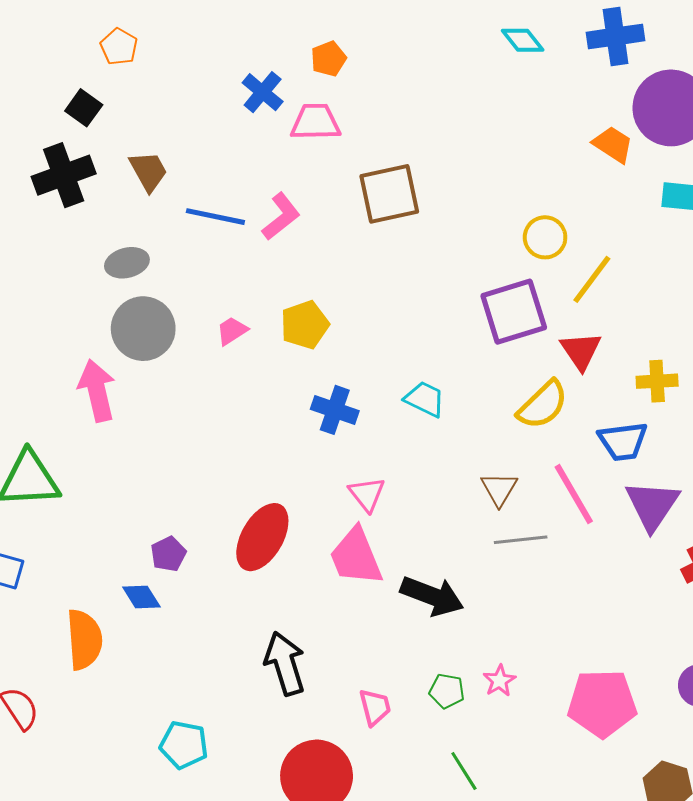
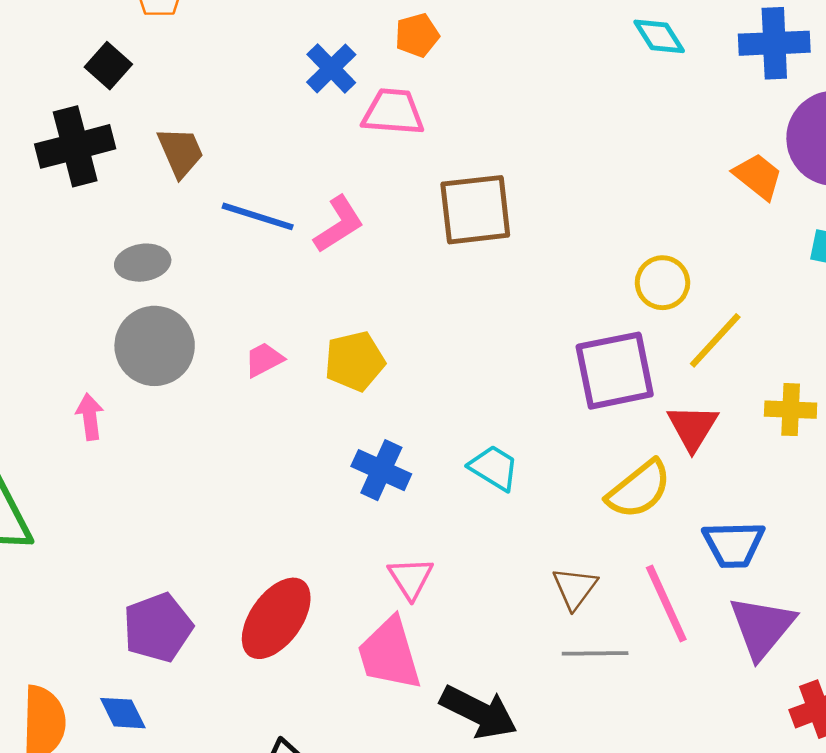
yellow cross: (657, 381) -> (791, 410), moved
pink arrow: (97, 390) -> (90, 417), size x0.6
purple pentagon: (168, 554) -> (158, 628), size x1.6
blue diamond: (141, 597) -> (123, 713), moved

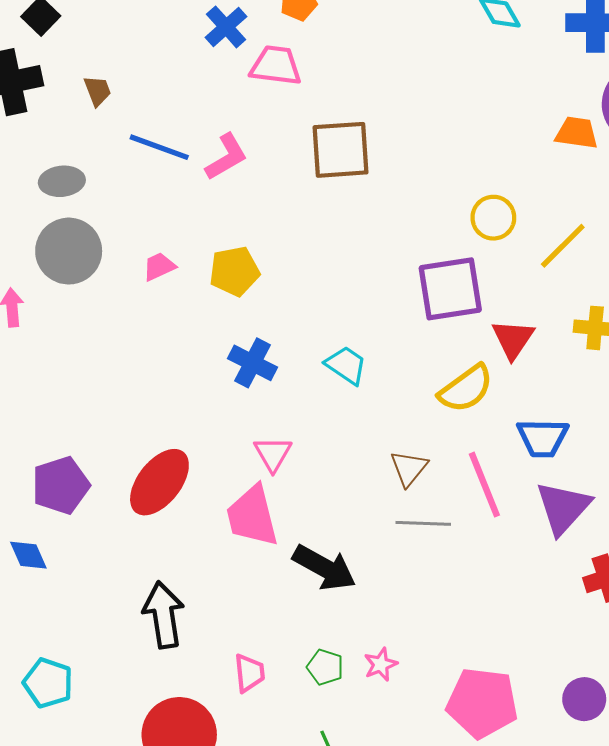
brown trapezoid: (180, 152) -> (97, 91), size x0.7
orange trapezoid: (758, 176) -> (577, 133), turned -33
yellow line: (715, 340) -> (563, 246), moved

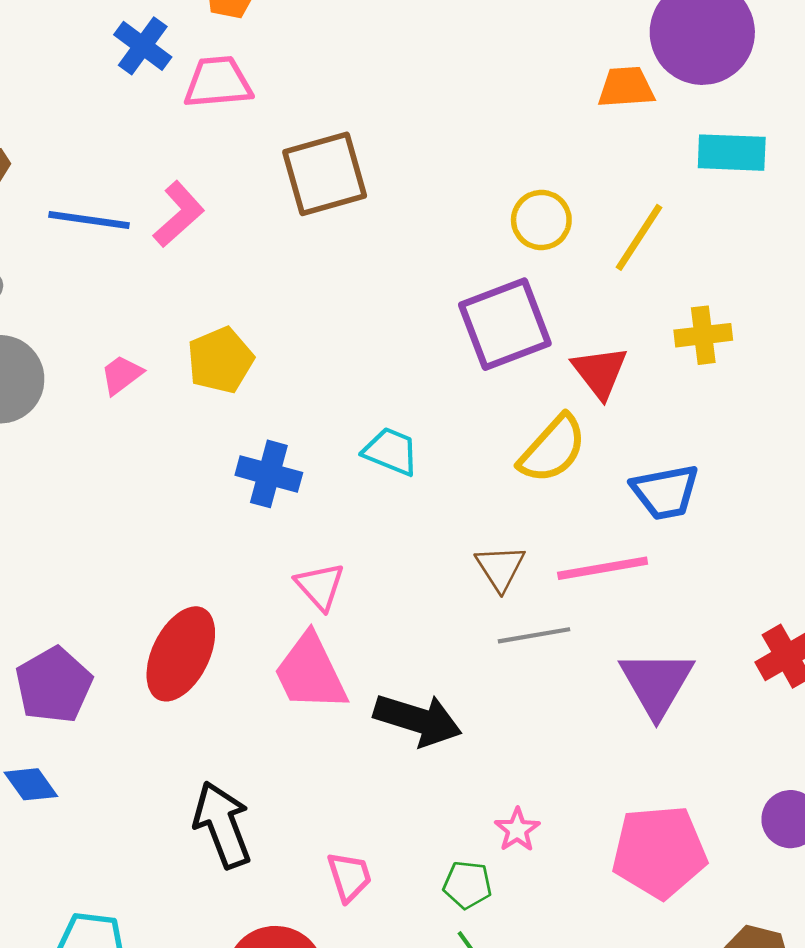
pink line: (484, 485) -> (603, 568), turned -66
purple triangle: (563, 508) -> (657, 683), moved
green pentagon: (325, 667) -> (467, 885), moved

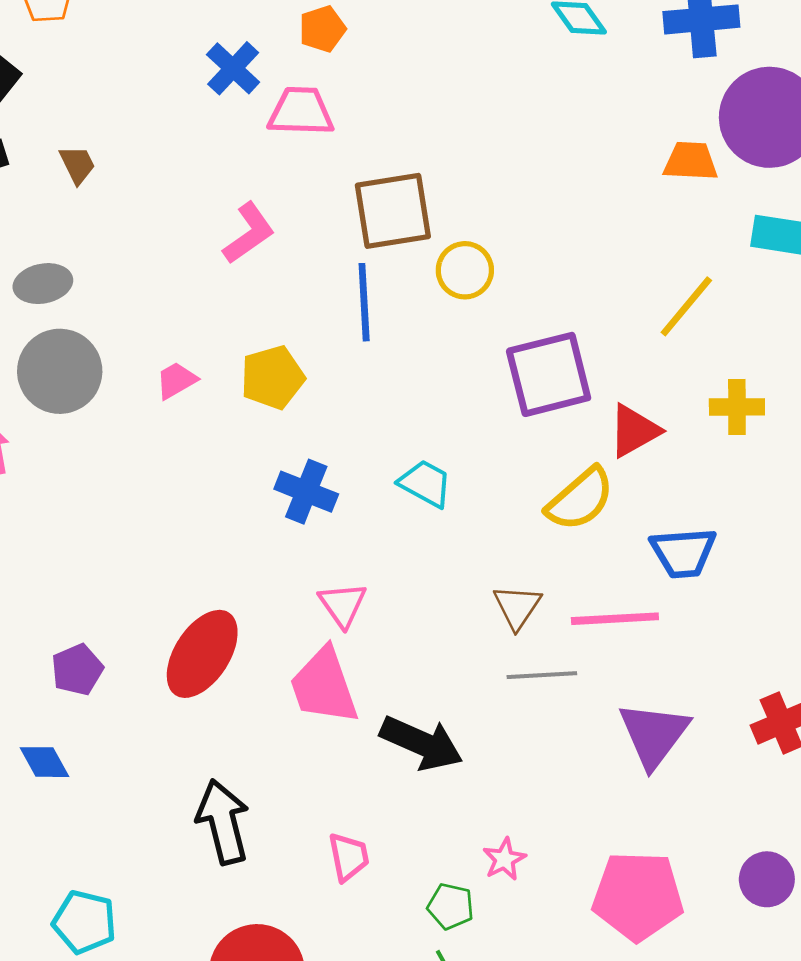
blue line: (89, 220) -> (364, 302), moved, turned 72
yellow circle: (541, 220) -> (465, 270), moved
red triangle: (600, 372) -> (634, 431), turned 32
purple pentagon: (54, 685) -> (77, 670), size x0.7
pink trapezoid: (349, 877) -> (349, 857), moved

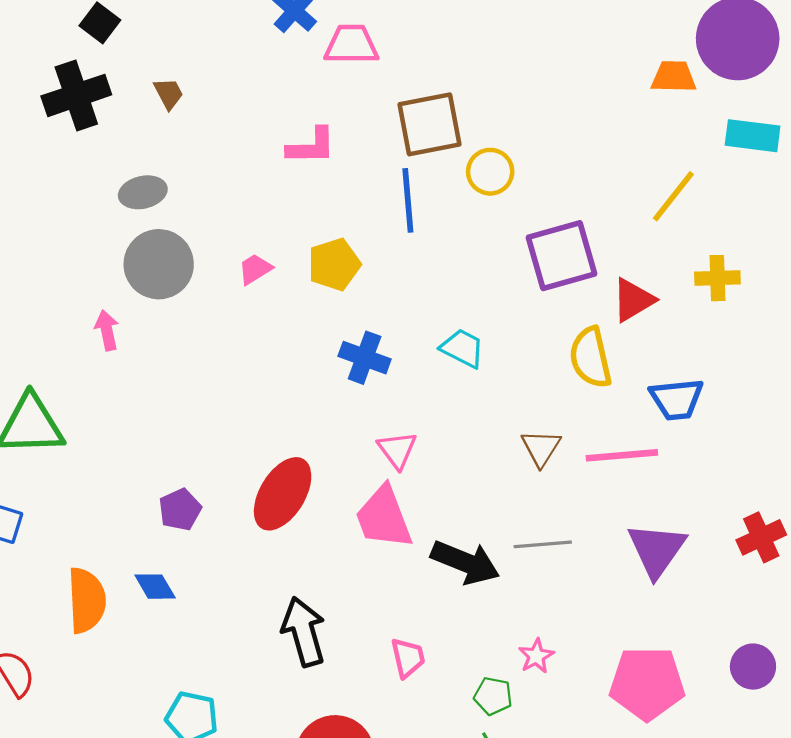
pink L-shape: (249, 233) -> (311, 146), turned 36
yellow semicircle: (580, 499) -> (590, 358), turned 120
gray line: (542, 675) -> (543, 544), moved

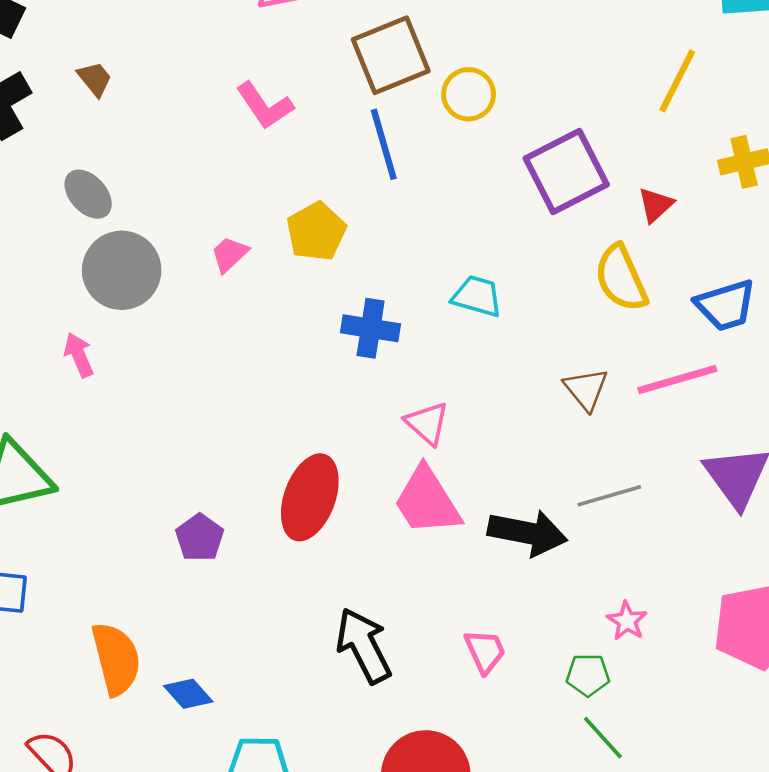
pink L-shape: (311, 146) -> (265, 106), turned 68
gray ellipse: (143, 192) -> (88, 194), turned 72
red triangle: (633, 300) -> (656, 205), size x0.7
blue diamond: (155, 587) -> (188, 694), moved

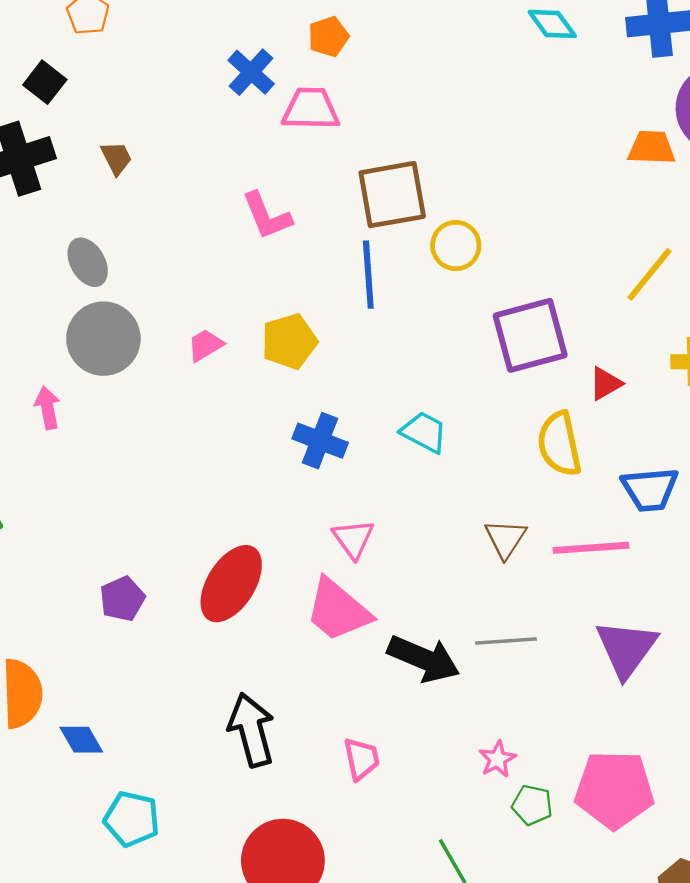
pink trapezoid: (427, 501) -> (338, 610), turned -30
green pentagon: (588, 675) -> (532, 805), moved

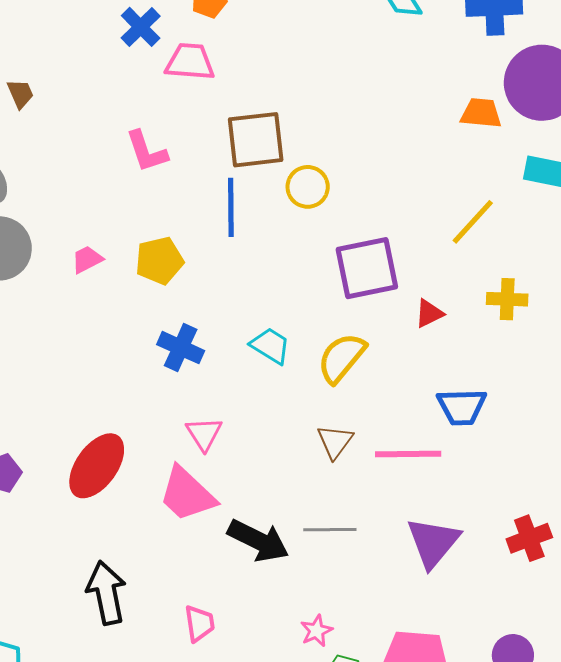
yellow semicircle: (559, 444) -> (341, 358), moved, turned 48

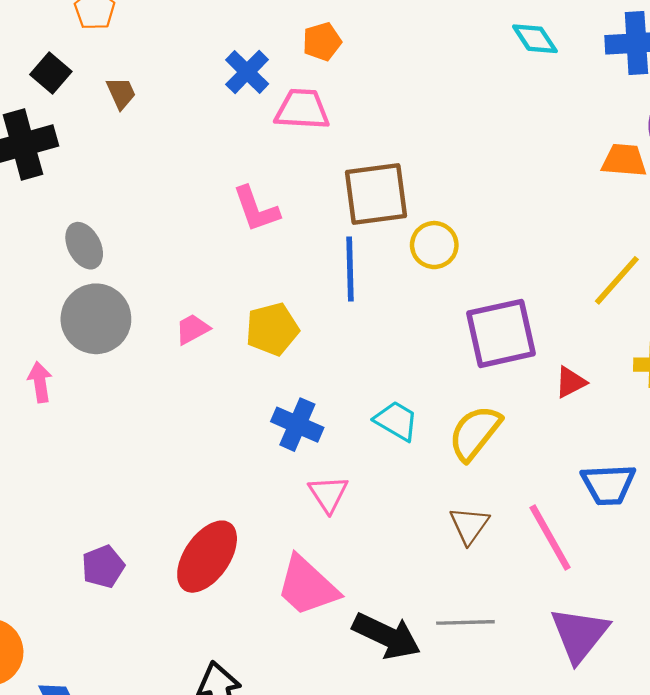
brown trapezoid: (20, 94) -> (121, 93), moved
pink triangle: (204, 434) -> (328, 494), moved
pink line: (408, 454) -> (550, 538), turned 62

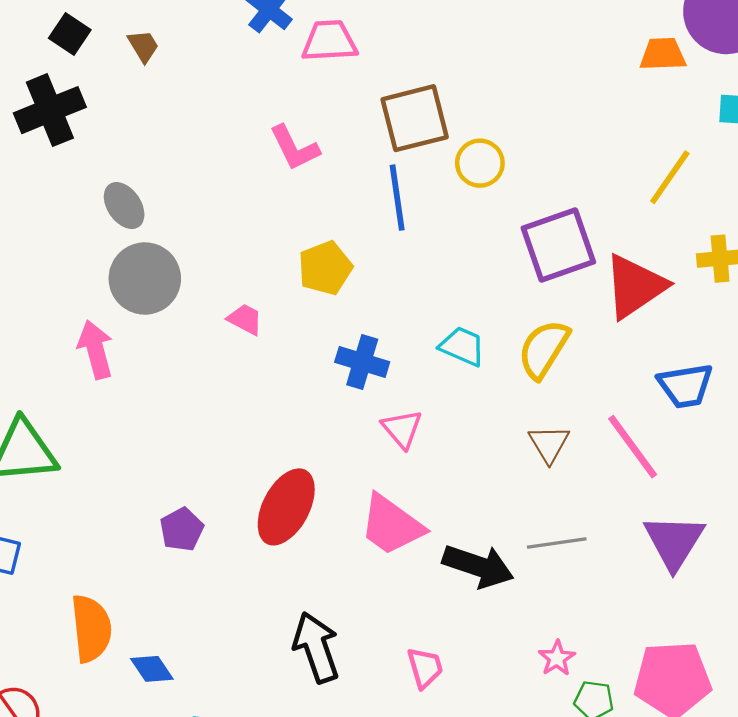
pink trapezoid: (192, 329) -> (245, 319), moved, turned 63
pink arrow: (40, 382) -> (96, 350), size x1.4
red triangle: (571, 382) -> (635, 286), size x2.0

